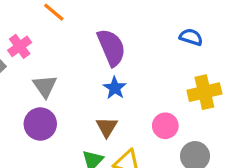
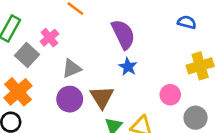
gray triangle: (45, 86) -> (72, 68), turned 45
brown triangle: (107, 127) -> (102, 97), moved, size x1.4

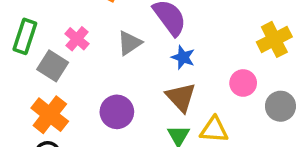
gray triangle: (72, 68) -> (129, 43), moved
brown triangle: (102, 97) -> (181, 97), moved

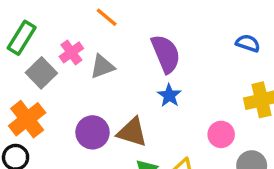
gray triangle: (129, 43) -> (102, 67), moved
brown triangle: (181, 97) -> (132, 132), moved, turned -44

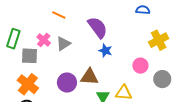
gray square: (41, 73) -> (29, 56), turned -30

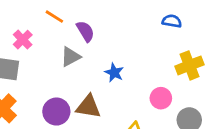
purple semicircle: (98, 27) -> (85, 31), moved, size x0.7
pink cross: (44, 40) -> (23, 40), moved
gray triangle: (63, 44) -> (71, 57), moved

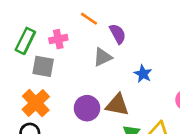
pink cross: (23, 40) -> (58, 39), turned 30

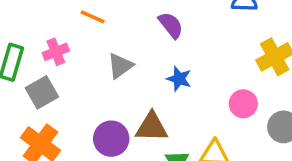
purple semicircle: (118, 34) -> (171, 25), moved
gray square: (43, 66) -> (42, 92), turned -30

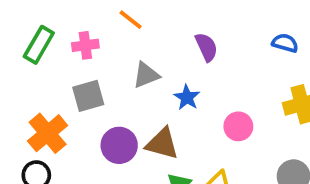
blue star: (179, 79) -> (187, 97), moved
gray square: (42, 92) -> (88, 96), moved
pink circle: (243, 104) -> (238, 126), moved

